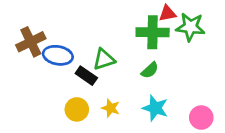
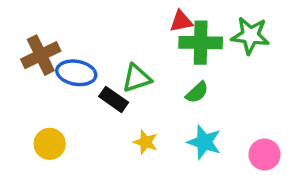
red triangle: (167, 13) -> (181, 21), moved
yellow circle: (77, 109) -> (50, 144), moved

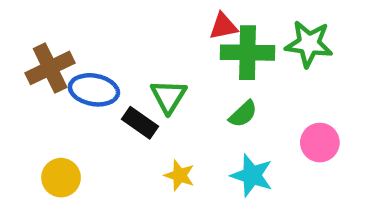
green triangle: (137, 78) -> (169, 96), turned -40
pink circle: (265, 155) -> (320, 143), moved

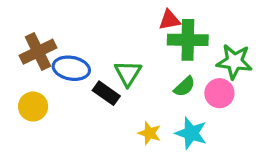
green star: (309, 44) -> (234, 62), moved
pink circle: (320, 143) -> (219, 93), moved
yellow star: (179, 175) -> (150, 133), moved
yellow circle: (61, 178) -> (33, 107), moved

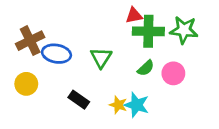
green star: (234, 62) -> (184, 30), moved
black rectangle: (106, 93) -> (79, 100), moved
cyan star: (191, 133) -> (137, 105), moved

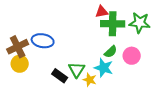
brown cross: (30, 41) -> (18, 47), moved
green triangle: (101, 58) -> (77, 70), moved
cyan star: (137, 105) -> (104, 68), moved

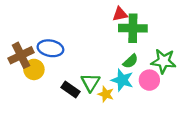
green star: (140, 23) -> (164, 61), moved
pink circle: (132, 56) -> (149, 80), moved
yellow circle: (20, 64) -> (34, 69), moved

